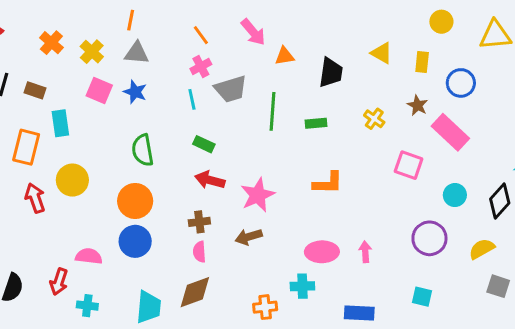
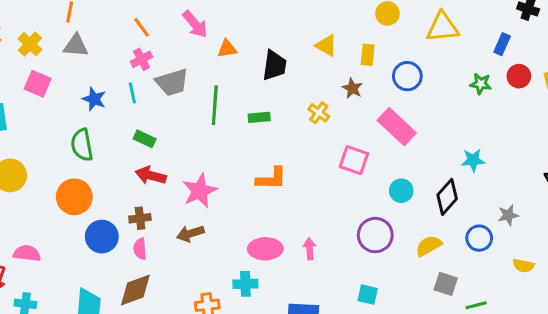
blue star: (135, 92) -> (94, 99), moved
brown star: (418, 105) -> (352, 88), moved
blue circle: (135, 241) -> (102, 237), moved

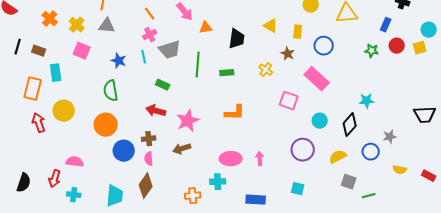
green rectangle: (145, 139) -> (163, 85), moved
brown diamond: (135, 290) -> (146, 186), turned -35

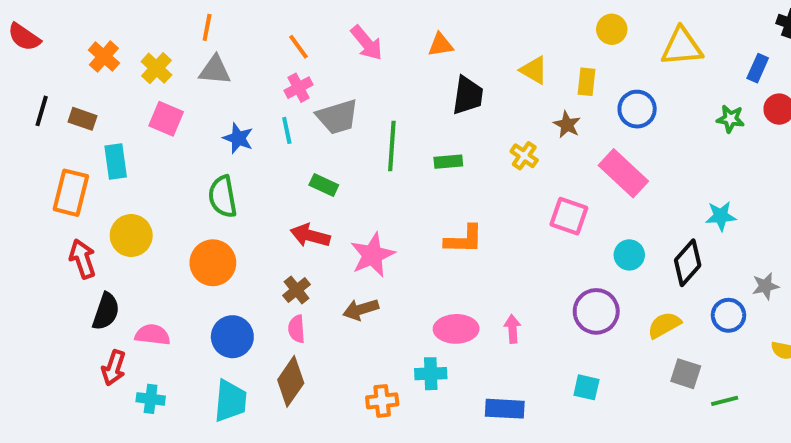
orange triangle: (206, 28) -> (441, 45), moved
brown cross: (149, 139) -> (297, 290), turned -32
blue circle: (124, 151) -> (232, 337), moved
black semicircle: (24, 183) -> (106, 311), moved

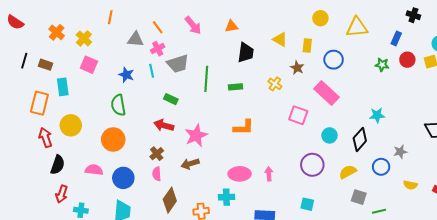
gray triangle: (215, 70) -> (135, 39), moved
pink semicircle: (153, 335) -> (94, 170), moved
brown diamond: (291, 381) -> (170, 200), moved

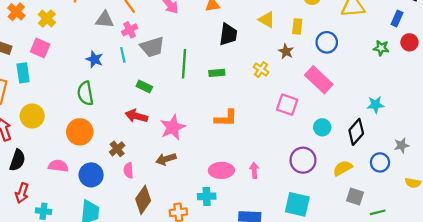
pink square: (89, 65) -> (40, 48), moved
brown cross: (157, 154) -> (117, 149), moved
cyan square: (307, 204) -> (297, 204), size x1.6

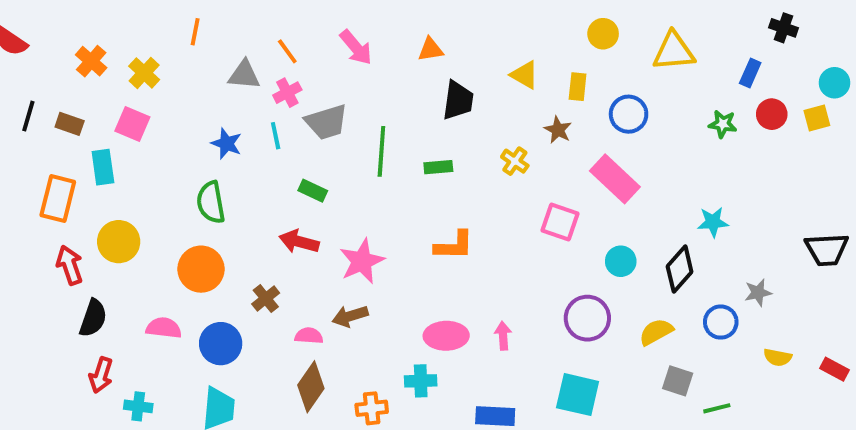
pink semicircle: (128, 170) -> (309, 336), moved, turned 98

